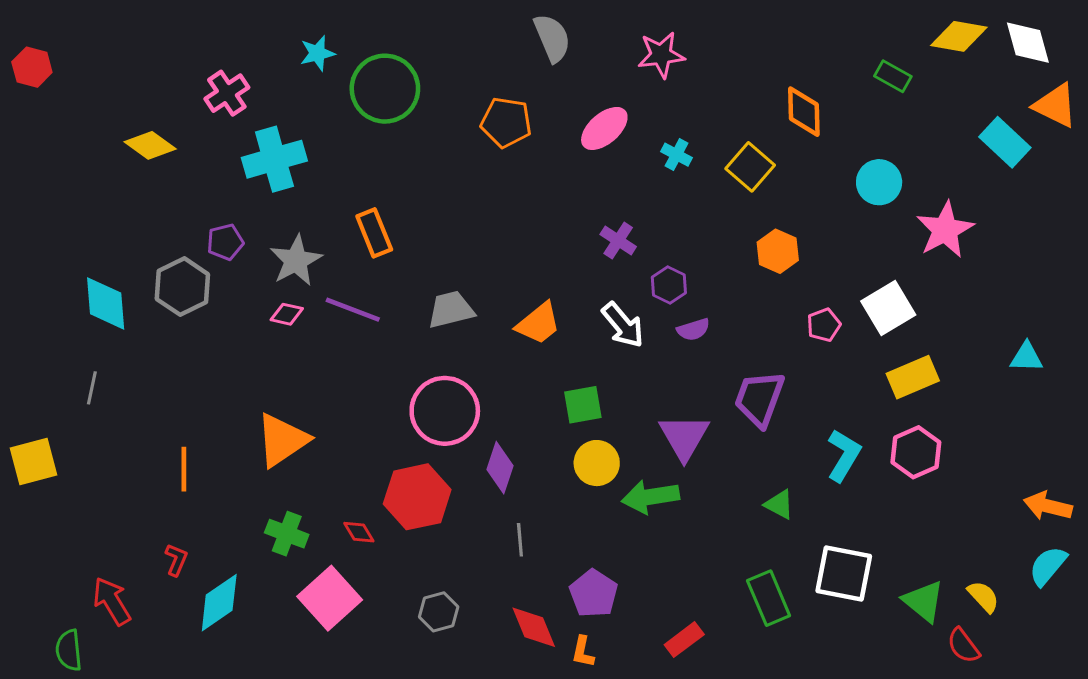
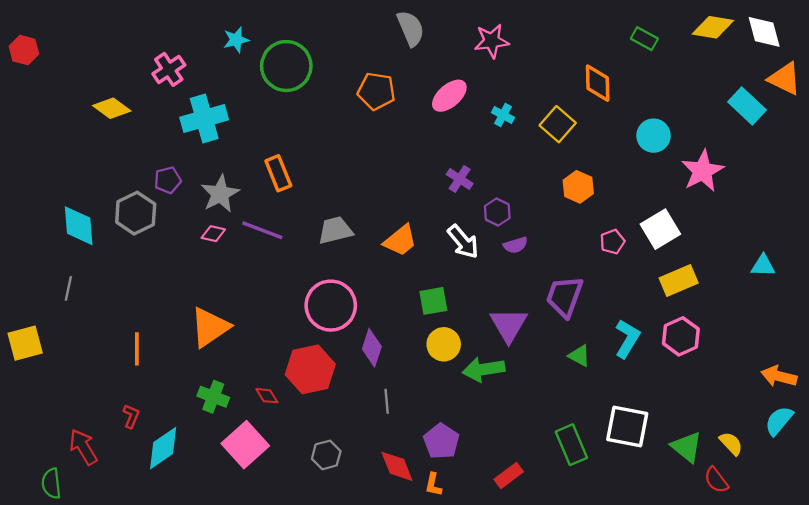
green rectangle: (893, 76) -> (644, 39), moved
green triangle: (779, 504) -> (579, 356), moved

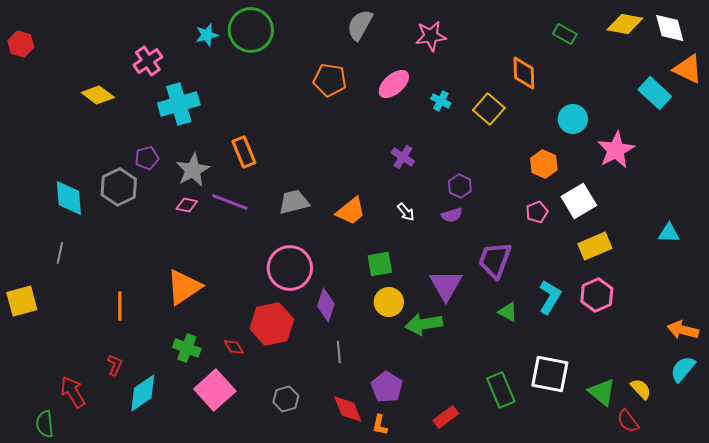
gray semicircle: (411, 28) -> (360, 25), turned -128
green circle: (286, 66) -> (251, 30), moved
orange hexagon: (578, 187) -> (544, 164), moved
purple hexagon: (497, 212) -> (460, 186), moved
white arrow: (463, 242) -> (406, 212), size x0.6

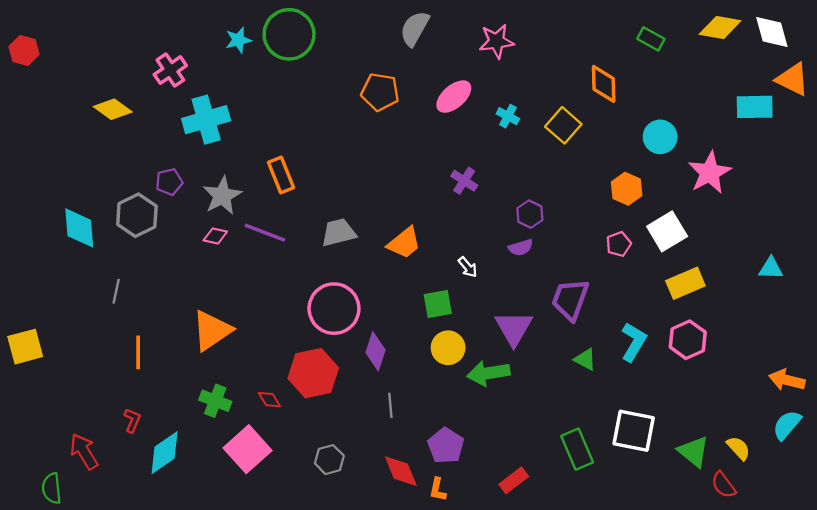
cyan rectangle: (655, 93) -> (755, 107), turned -44
white arrow: (406, 212) -> (468, 267), moved
gray line: (60, 253) -> (116, 291), moved

